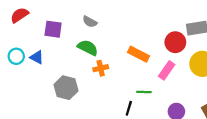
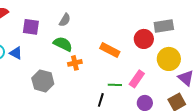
gray semicircle: (90, 22) -> (65, 20), turned -88
pink rectangle: (167, 70) -> (137, 79), moved

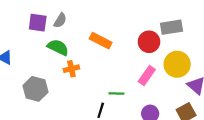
purple square: (31, 27) -> (38, 23), moved
orange rectangle: (110, 50) -> (101, 41), moved
pink rectangle: (137, 79) -> (147, 75), moved

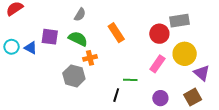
purple square: (38, 23) -> (50, 37), moved
orange rectangle: (101, 41) -> (116, 33), turned 30
gray hexagon: (35, 89) -> (74, 76), moved

